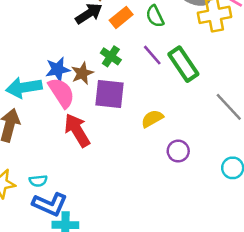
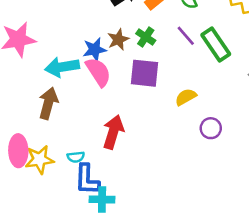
brown star: (82, 73) -> (118, 39), moved
red arrow: (77, 130) -> (113, 132), moved, turned 48
blue L-shape: (50, 204) -> (87, 179), turned 68

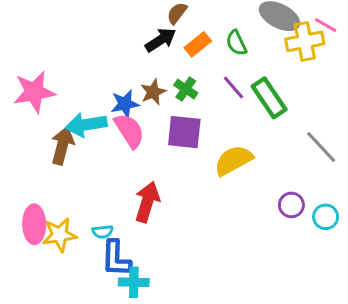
yellow semicircle: (186, 97) -> (233, 160), size x1.5
brown arrow: (48, 103) -> (62, 145), moved
purple circle: (211, 128) -> (291, 205), moved

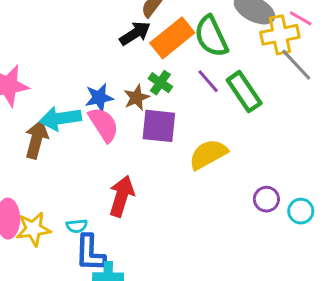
green semicircle: (236, 43) -> (211, 36), size x1.6
orange rectangle: (198, 44) -> (172, 38), size x1.6
brown star: (153, 92) -> (136, 98), moved
gray line: (321, 147) -> (296, 65), moved

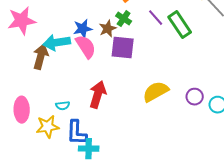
yellow semicircle: (208, 154) -> (156, 92), moved
cyan semicircle: (77, 226) -> (63, 106), moved
yellow star: (33, 229) -> (48, 127), moved

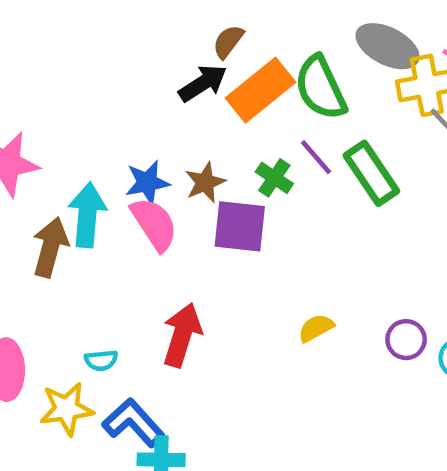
green cross: (124, 19) -> (274, 178), moved
cyan arrow: (57, 43) -> (87, 215), turned 104
yellow semicircle: (156, 92) -> (316, 328), size x0.6
blue L-shape: (77, 133) -> (133, 423), turned 136

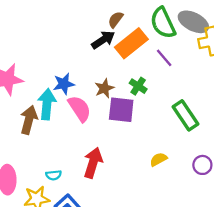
green semicircle: (321, 88) -> (163, 23), moved
purple line: (316, 157) -> (164, 58), moved
green rectangle: (371, 173) -> (185, 115), moved
blue star: (147, 182) -> (64, 84), moved

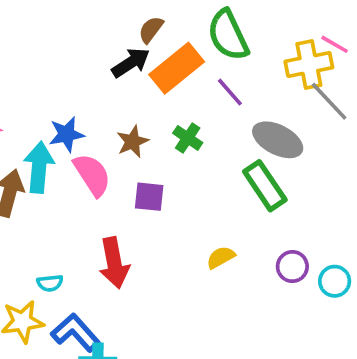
gray ellipse: (193, 22) -> (278, 140), moved
purple square: (121, 110) -> (149, 197), moved, size x0.7
red arrow: (93, 163) -> (114, 263), turned 152

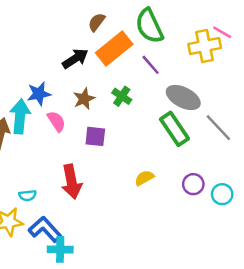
black arrow: (131, 63) -> (75, 59), moved
gray line: (329, 101) -> (218, 128), moved
pink semicircle: (92, 175) -> (56, 121), size x0.7

